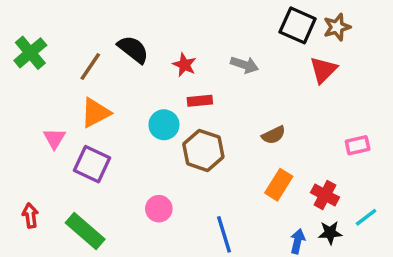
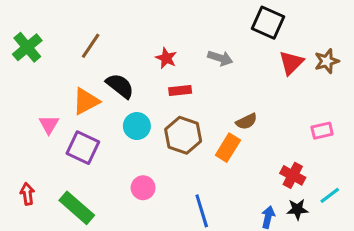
brown star: (337, 27) -> (327, 61), moved
black semicircle: (133, 49) -> (120, 86), moved
brown line: (90, 66) -> (91, 46), moved
cyan circle: (164, 125) -> (137, 126), moved
orange rectangle: (279, 185) -> (228, 148), moved

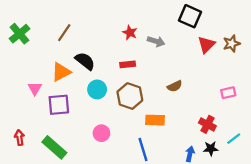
red star: (166, 58) -> (130, 33), moved
purple square: (83, 148) -> (59, 105), turned -30
orange rectangle: (228, 148) -> (155, 120), moved, turned 60

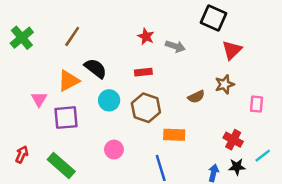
brown star: (232, 44) -> (225, 84), moved
pink rectangle: (228, 93) -> (256, 104), turned -72
red arrow: (19, 138) -> (22, 154), turned 32

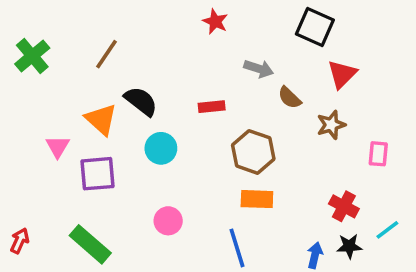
red star: (146, 36) -> (215, 22), moved
orange triangle: (69, 81) -> (101, 119), turned -50
brown semicircle: (196, 97) -> (290, 98), moved, turned 70
brown hexagon: (146, 108) -> (253, 152), moved
red arrow: (22, 154) -> (20, 241), moved

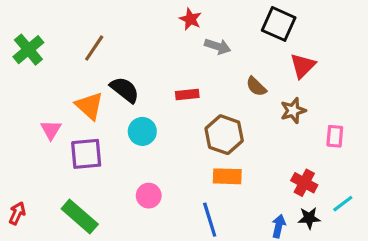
gray arrow: (259, 69) -> (218, 46), moved

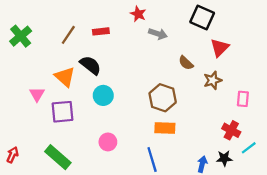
red rectangle: (187, 95) -> (101, 31), moved
red cross: (304, 183) -> (231, 130), moved

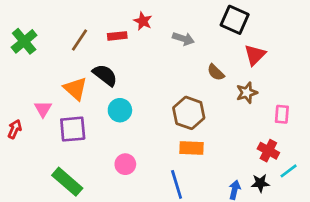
red star: (138, 14) -> (143, 21), moved
red arrow: (12, 155) -> (15, 129), moved

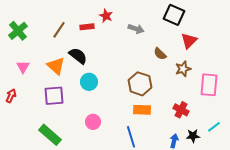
pink triangle: (43, 109) -> (23, 67), moved
pink rectangle: (282, 114) -> (209, 85), size x1.6
red cross: (268, 151) -> (181, 110), moved

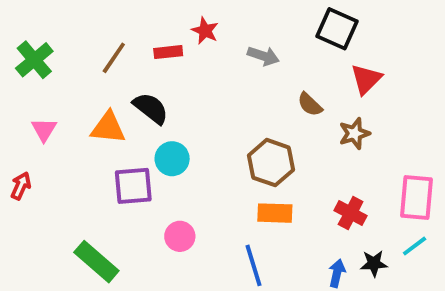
orange triangle: (56, 66) -> (108, 128), turned -36
pink rectangle: (209, 85) -> (417, 198), moved
purple square: (54, 96) -> (133, 186), moved

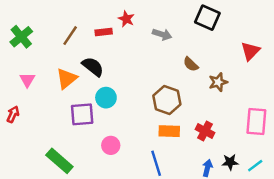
red triangle: (366, 79) -> (250, 51), moved
orange triangle: (108, 128) -> (67, 79), turned -45
red cross: (351, 213) -> (205, 131), moved
cyan line: (415, 246) -> (255, 166), moved

